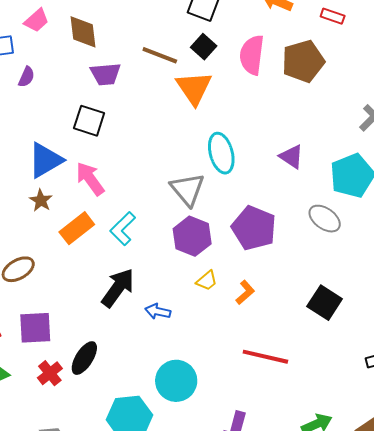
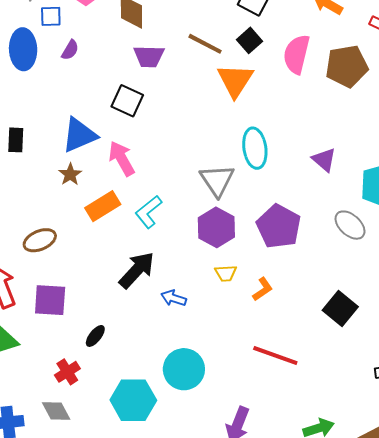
yellow trapezoid: (207, 281) -> (226, 273), turned 30
black ellipse: (84, 358) -> (95, 336), size x0.7
red cross: (50, 373) -> (67, 372), moved

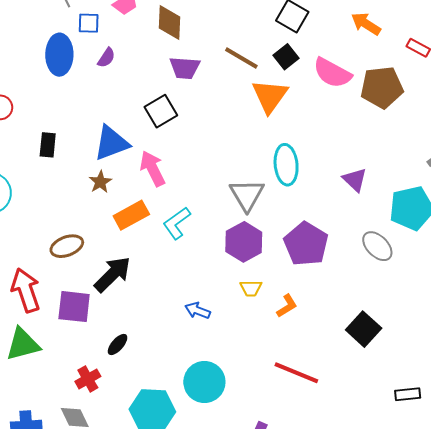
pink semicircle: (297, 54) -> (332, 73), turned -78
black square: (127, 101) -> (161, 111), turned 32
black arrow: (137, 270) -> (113, 274), moved

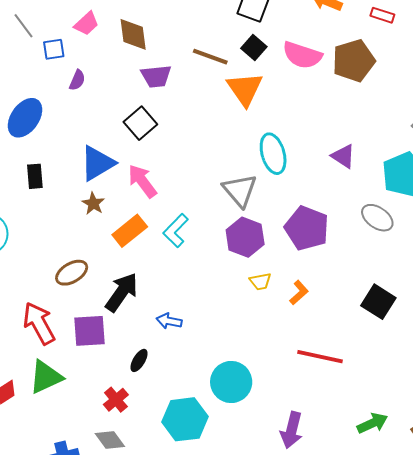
blue ellipse: (59, 55) -> (25, 118), moved, turned 45
blue arrow: (198, 311) -> (169, 321), moved

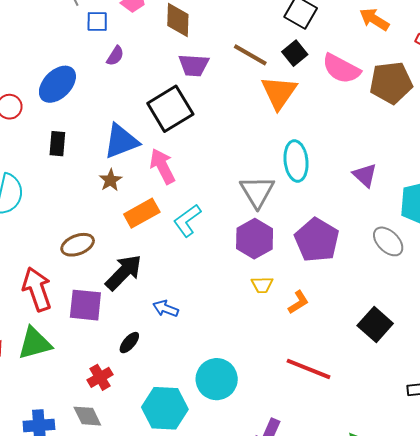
black square: (140, 123) -> (170, 109), size x1.4

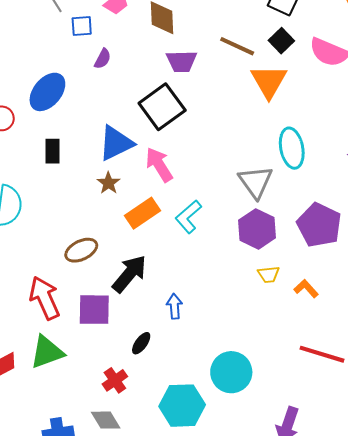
orange L-shape: (298, 302) -> (306, 289), turned -95
blue arrow: (166, 309) -> (174, 306), turned 70

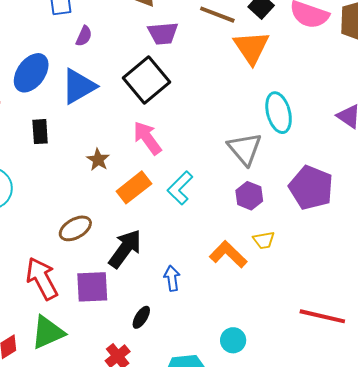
blue triangle: (116, 143) -> (79, 86), moved
purple hexagon: (257, 229) -> (249, 196), size x0.7
orange L-shape: (306, 289) -> (228, 254), moved, size x1.5
cyan circle: (231, 372) -> (233, 340), size x0.6

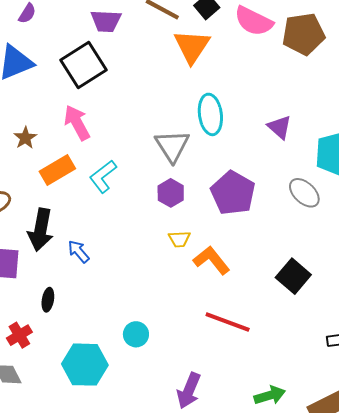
black arrow: (125, 249) -> (41, 230), turned 147
orange L-shape: (228, 254) -> (211, 260), moved
blue arrow: (172, 278) -> (79, 251), moved, turned -40
black ellipse: (141, 317) -> (48, 300), turned -30

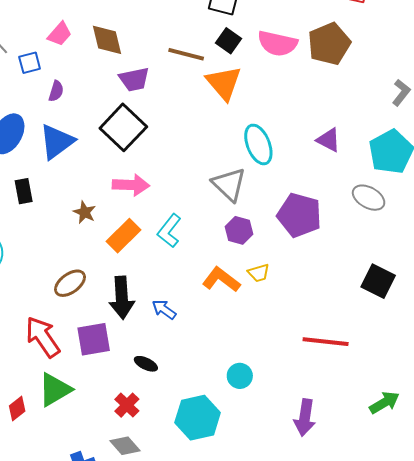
pink arrow: (77, 123) -> (131, 185), turned 135
orange L-shape: (211, 260) -> (221, 280), moved
black ellipse: (48, 300) -> (146, 364), turned -60

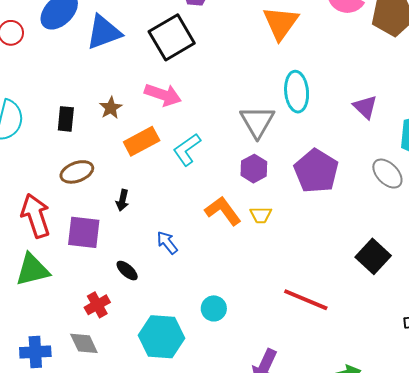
black rectangle: (24, 191) -> (66, 119), moved
black arrow: (122, 298) -> (122, 200), size x0.5
blue arrow: (164, 309) -> (167, 243), moved

